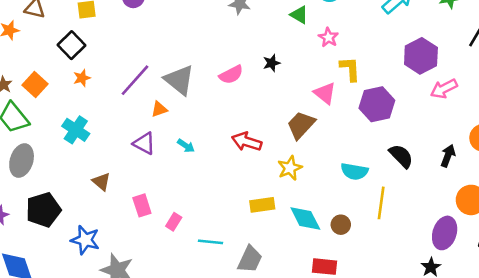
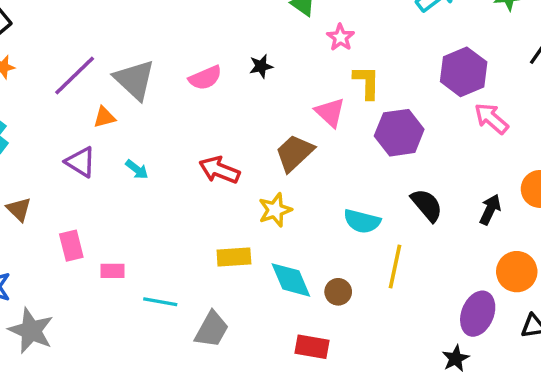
pink arrow: (444, 89) -> (491, 118), turned 64
pink rectangle: (174, 222) -> (113, 271), turned 54

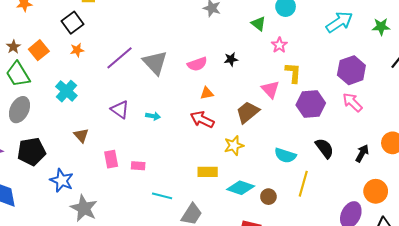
orange triangle: (104, 117) -> (207, 93), moved
pink arrow: (491, 118) -> (352, 102), moved
cyan arrow: (137, 169) -> (153, 116), turned -32
pink rectangle: (113, 271) -> (138, 166), moved
cyan diamond: (291, 280) -> (241, 188), turned -52

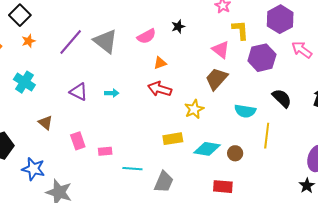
purple hexagon: (351, 70) -> (280, 19), moved
brown trapezoid: (248, 112) -> (216, 79), moved
pink rectangle: (138, 166) -> (105, 151), moved

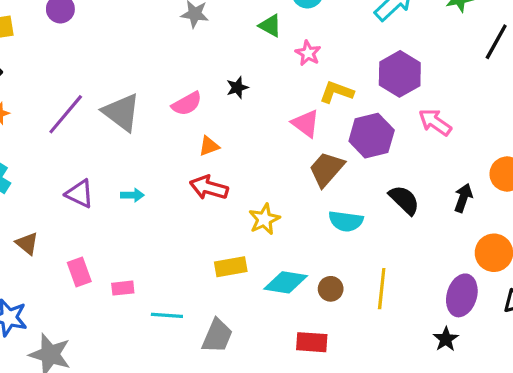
yellow L-shape: (240, 30) -> (337, 92), turned -65
brown trapezoid: (216, 79) -> (326, 169), moved
yellow line: (267, 136) -> (382, 289), moved

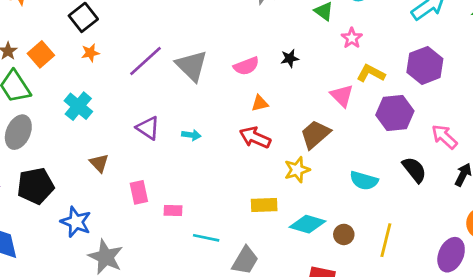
pink arrow: (435, 122) -> (444, 137), moved
brown trapezoid: (326, 169) -> (315, 134), moved

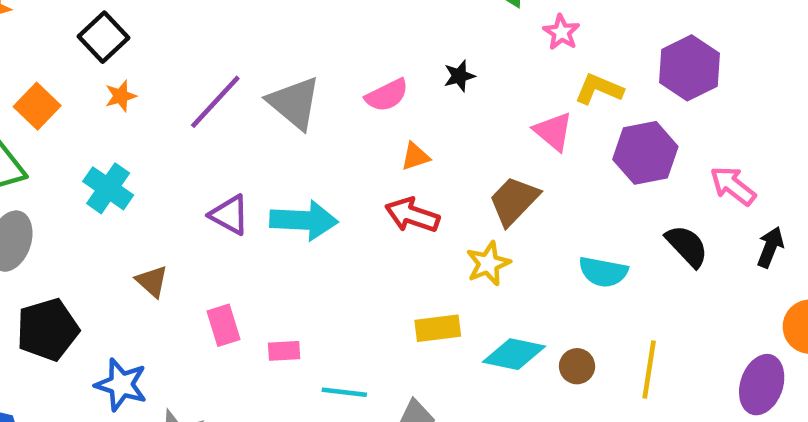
cyan arrow: (191, 135) -> (304, 220), size x2.0

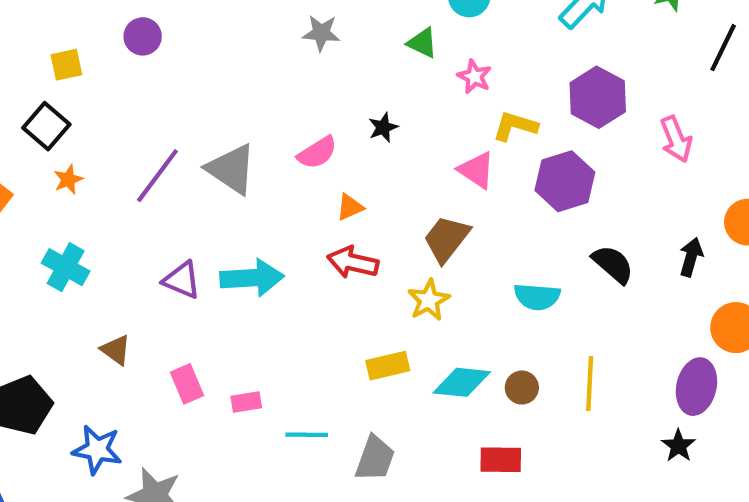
pink arrow: (733, 186) -> (676, 139), moved, turned -144

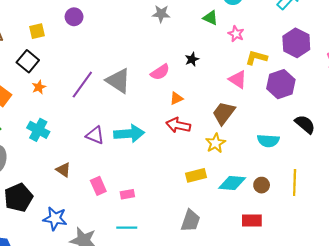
cyan line: (307, 435) -> (127, 228), moved

